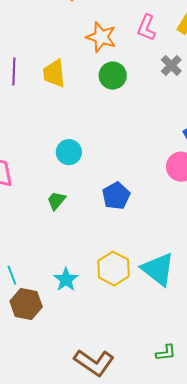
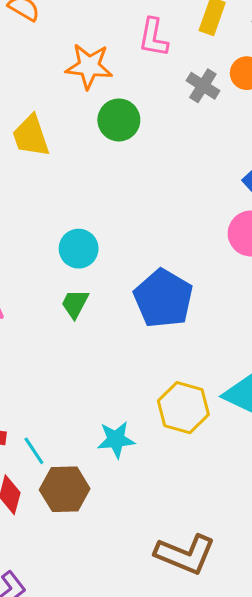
blue pentagon: (116, 196) -> (163, 298), size x1.4
green trapezoid: (56, 201) -> (75, 304), moved
cyan star: (66, 280) -> (116, 440), turned -30

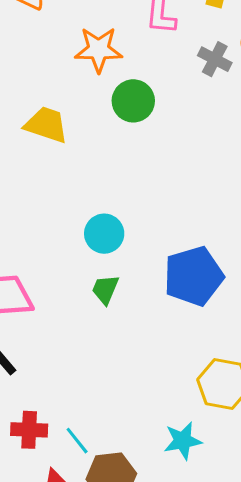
yellow trapezoid: (31, 136) -> (46, 125), turned 132
blue pentagon: (163, 298) -> (194, 276), turned 30
cyan star: (116, 440) -> (183, 441), moved

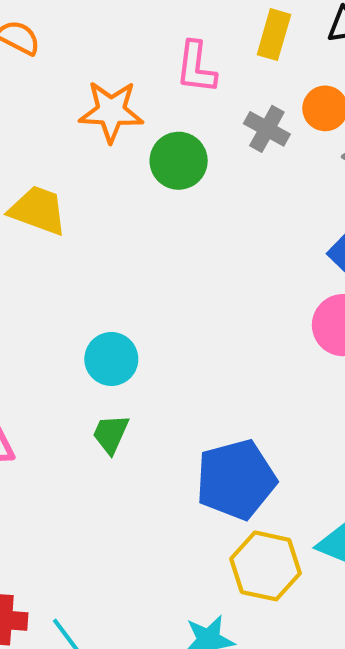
green circle: (133, 101) -> (179, 161), moved
blue pentagon: (194, 276) -> (236, 480), moved

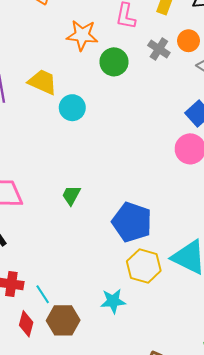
cyan circle: (111, 359) -> (72, 108), moved
blue pentagon: (236, 480) -> (132, 222), turned 30

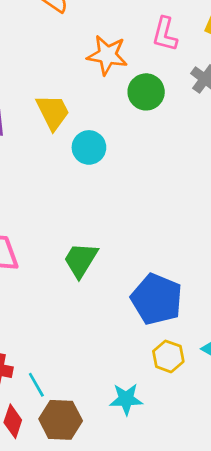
yellow trapezoid: (43, 82) -> (53, 112), turned 36
green trapezoid: (71, 195) -> (81, 260), size x1.4
yellow hexagon: (144, 266) -> (168, 356), size x0.7

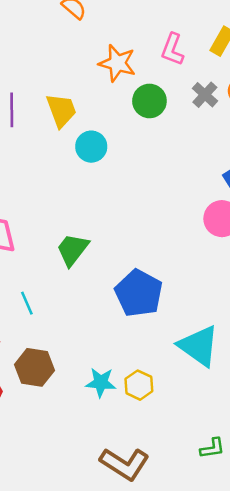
yellow hexagon: (168, 356) -> (139, 385), moved
cyan line: (36, 385) -> (27, 303), moved
brown hexagon: (61, 420) -> (34, 367), moved

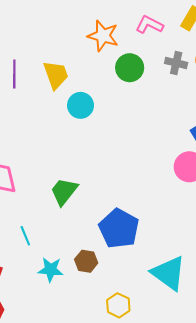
pink L-shape: (172, 49) -> (149, 25), turned 96
gray cross: (205, 95) -> (176, 63), turned -30
brown hexagon: (34, 367) -> (86, 261), moved, size x0.7
cyan star: (101, 382) -> (51, 270), moved

